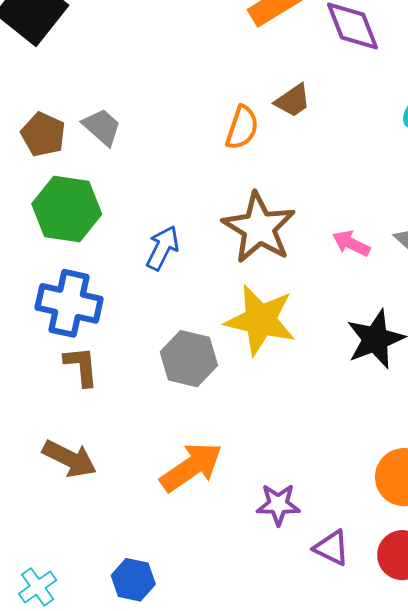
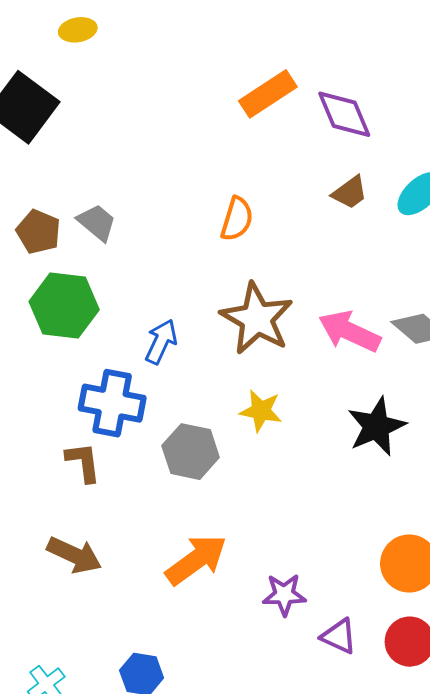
brown trapezoid: (293, 101) -> (350, 192), moved
pink arrow: (351, 243) -> (349, 332), size x1.6
blue cross: (69, 303) -> (112, 403), moved
yellow star: (260, 320) -> (261, 411), size x0.6

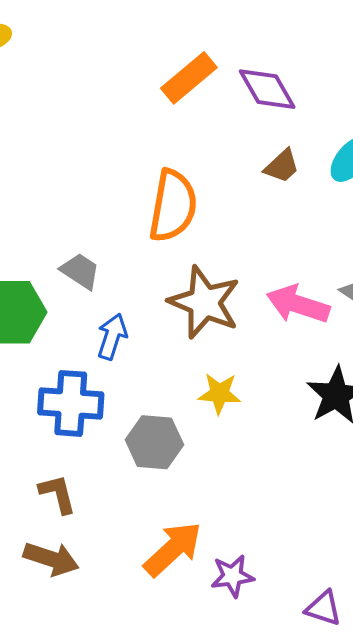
orange semicircle: (237, 219) -> (173, 206), size x1.6
gray trapezoid: (97, 223) -> (80, 271), moved
brown L-shape: (83, 462) -> (58, 494), moved
purple star: (284, 595) -> (232, 576), moved

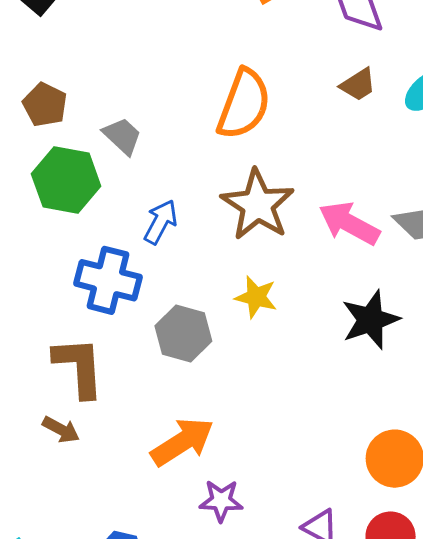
gray trapezoid: (80, 271) -> (122, 136), moved
brown L-shape: (58, 494) -> (79, 367), size x1.5
brown arrow: (51, 559) -> (61, 430), size x0.7
purple star: (232, 576) -> (221, 501), moved

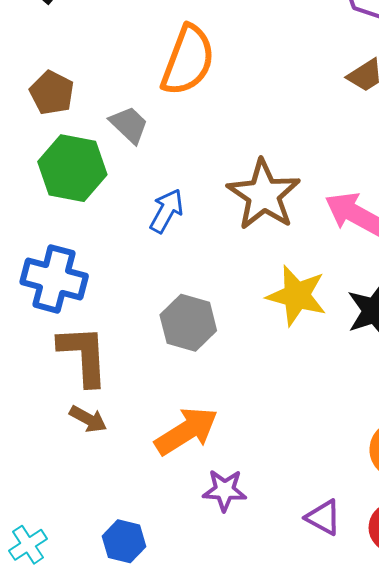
orange semicircle: (244, 104) -> (188, 60), moved
blue cross: (108, 280) -> (54, 279), moved
yellow star: (256, 297) -> (297, 296), moved, size x1.4
brown arrow: (61, 430) -> (88, 419), moved

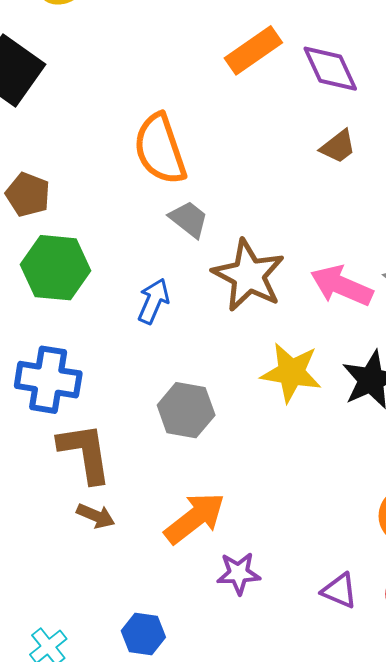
orange semicircle: (188, 60) -> (160, 149), turned 146
gray trapezoid: (129, 125) -> (189, 219), moved

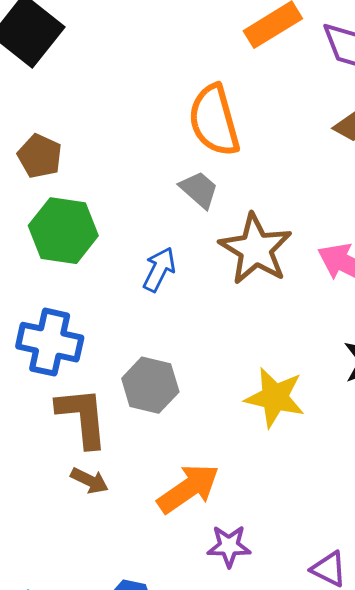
orange semicircle: (160, 149) -> (214, 120), moved
yellow star: (291, 373) -> (275, 397), moved
gray hexagon: (186, 410) -> (150, 385), moved

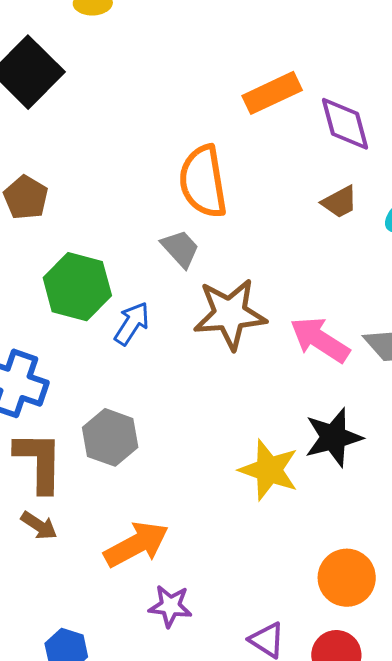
green hexagon: (63, 231) -> (77, 287), moved
brown star: (256, 249) -> (230, 314), turned 30
yellow star: (275, 397) -> (269, 470), moved

